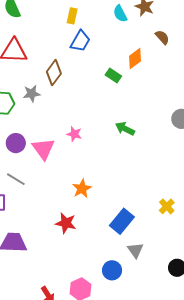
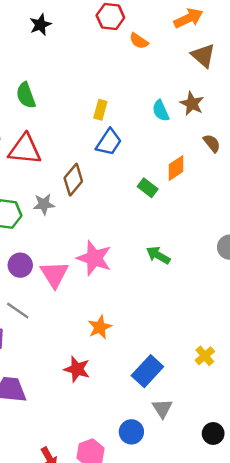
pink star: (74, 134) -> (94, 258), size x1.8

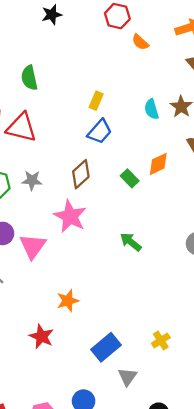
brown diamond: (73, 180) -> (81, 174), moved
pink star: (94, 258) -> (70, 216), moved
gray triangle: (162, 408) -> (127, 377), moved

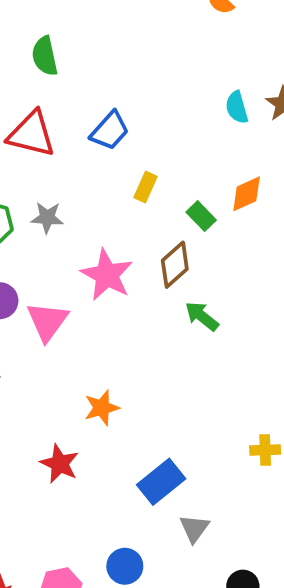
yellow rectangle: (96, 101) -> (145, 187), moved
blue trapezoid: (100, 132) -> (110, 131), moved
brown diamond: (81, 174) -> (175, 265), moved
yellow cross: (161, 340) -> (265, 450), moved, turned 30

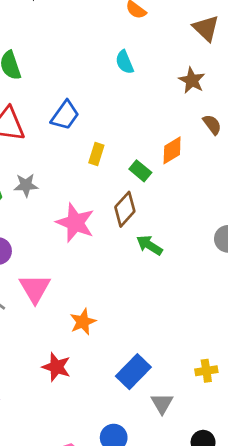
cyan semicircle: (237, 107) -> (125, 62), moved
pink triangle: (47, 321) -> (35, 288), moved
yellow cross: (265, 450) -> (206, 371), moved

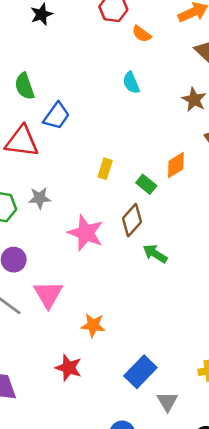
blue trapezoid: (65, 115) -> (57, 116), moved
orange star: (83, 322) -> (93, 325), turned 30

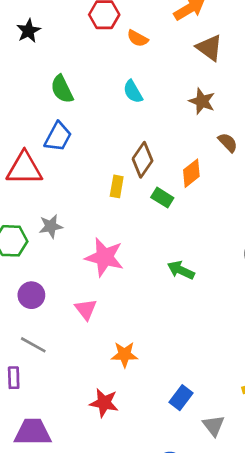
green semicircle: (25, 86) -> (62, 89), moved
brown diamond: (132, 220) -> (143, 160), moved
pink triangle: (48, 294) -> (86, 309), moved, size x0.7
blue rectangle: (140, 372) -> (181, 398), size x0.7

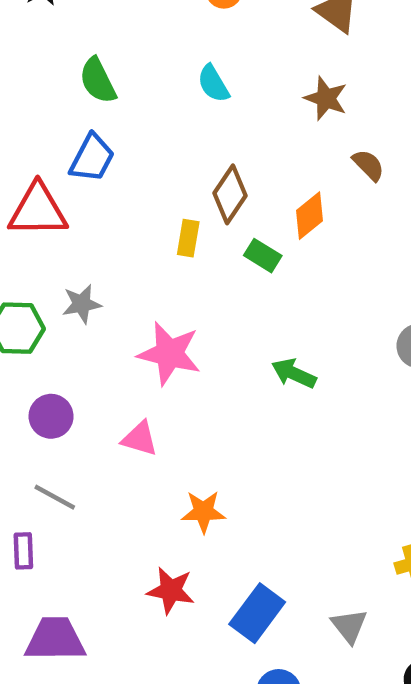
pink triangle: (86, 309) -> (140, 439), turned -35
blue rectangle: (181, 398) -> (257, 613), moved, size x1.4

